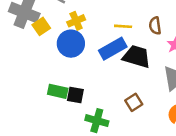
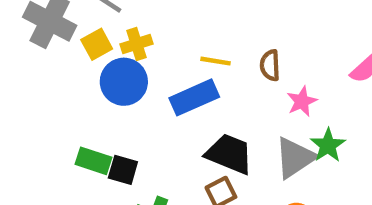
yellow square: (41, 26) -> (97, 44), moved
black trapezoid: (137, 57) -> (229, 154), moved

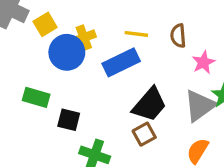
yellow cross: (137, 44) -> (84, 38), moved
black trapezoid: (229, 154) -> (150, 105), turned 111
green rectangle: (94, 161) -> (36, 97), moved

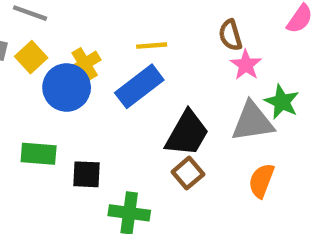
brown semicircle: (178, 36) -> (230, 35), moved
gray triangle: (200, 106) -> (252, 122), turned 39

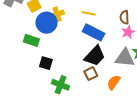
blue rectangle: (139, 86) -> (94, 32), moved, turned 50
green rectangle: (39, 154) -> (31, 40), moved
orange semicircle: (261, 181) -> (114, 82), moved

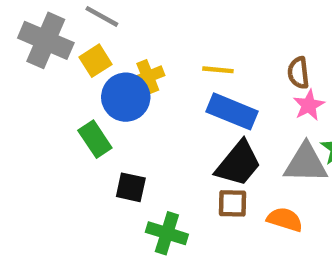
green rectangle: (31, 40) -> (95, 139), turned 42
brown square: (91, 74) -> (232, 203), turned 32
orange semicircle: (114, 82) -> (285, 219), turned 77

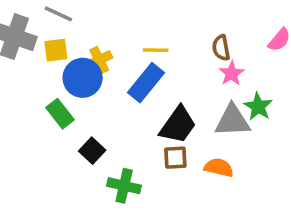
yellow square: (95, 61) -> (56, 50), turned 30
blue rectangle: (232, 111) -> (146, 83), moved, turned -69
black square: (131, 187) -> (92, 151), turned 35

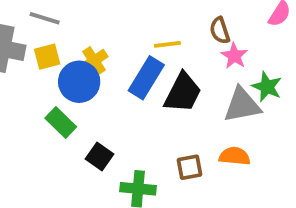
yellow line: (156, 50) -> (167, 44), moved
black trapezoid: (178, 125) -> (183, 93), moved
brown square: (175, 158) -> (190, 167), moved

